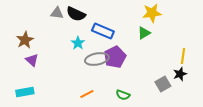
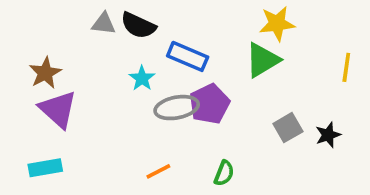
green triangle: (144, 33) -> (262, 60), size x1.5
yellow line: (183, 56) -> (346, 67), moved
purple triangle: (32, 60) -> (58, 109), size x1.6
gray square: (163, 84) -> (288, 128), moved
green semicircle: (123, 95) -> (224, 173), turned -88

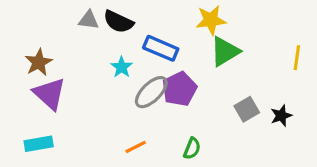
yellow star: (277, 24) -> (211, 20), moved
gray ellipse: (177, 108) -> (151, 92), turned -33

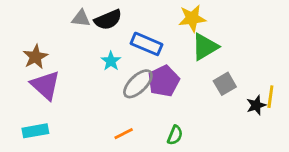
black semicircle: (118, 22) -> (108, 20), turned -48
yellow line: (297, 58) -> (270, 97), moved
gray square: (247, 109) -> (225, 84), moved

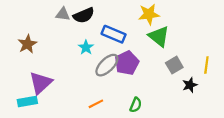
green triangle: (205, 47) -> (159, 36), turned -50
purple triangle: (45, 85) -> (41, 83), moved, turned 35
yellow line: (270, 97) -> (206, 65), moved
black star: (256, 105) -> (190, 85), moved

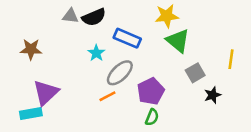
brown star: (27, 44) -> (31, 49), turned 30
purple pentagon: (127, 63) -> (151, 91), moved
yellow line: (206, 65) -> (231, 59), moved
orange line: (96, 104) -> (107, 96), moved

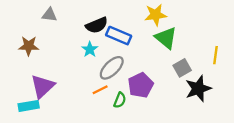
gray triangle: (70, 16) -> (49, 15), moved
black semicircle: (94, 17) -> (97, 25), moved
black star: (212, 95) -> (198, 89), size x1.6
green semicircle: (152, 117) -> (120, 100), moved

